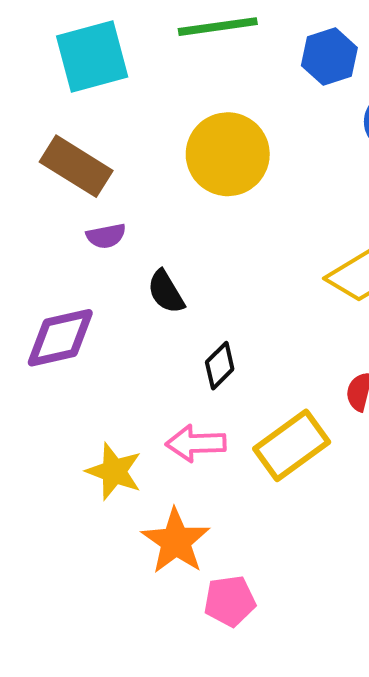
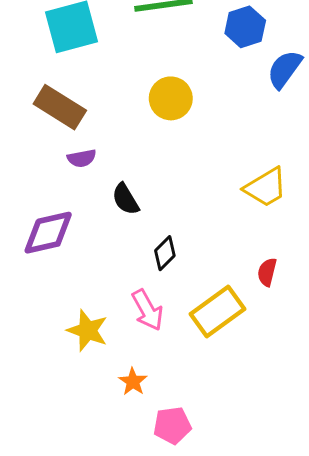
yellow circle: (228, 154) -> (171, 98), size x0.7
pink arrow: (196, 443) -> (147, 310), turned -117
orange star: (176, 541) -> (133, 382), size x0.6

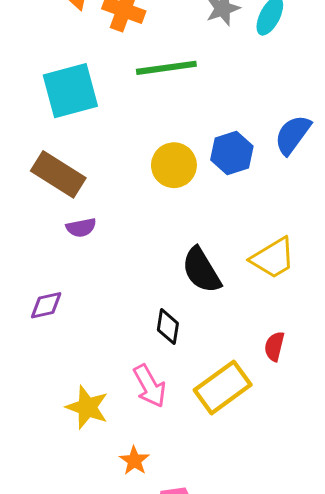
blue hexagon: (245, 27) -> (232, 153), moved
black semicircle: (126, 199) -> (201, 270), moved, size x1.4
purple diamond: (48, 233) -> (46, 305), size x0.6
black diamond: (165, 253) -> (168, 327), turned -36

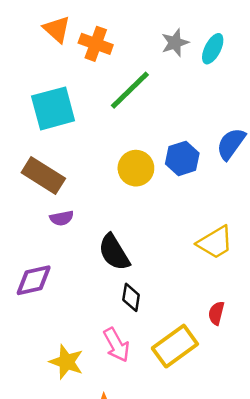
green line: (166, 68) -> (130, 90), turned -36
black semicircle: (201, 270) -> (114, 252), moved
purple diamond: (46, 305) -> (34, 280), size x1.4

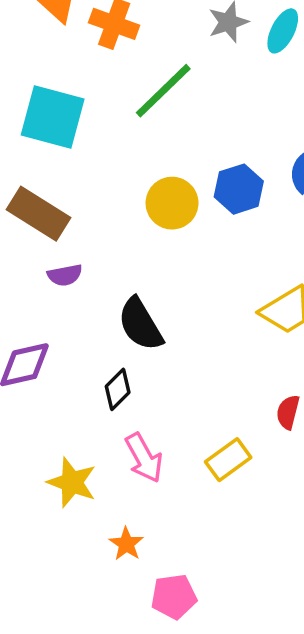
cyan square: (53, 108) -> (53, 117), turned 30
black diamond: (131, 297) -> (118, 389), moved, turned 36
yellow rectangle: (175, 346) -> (228, 460), size x0.7

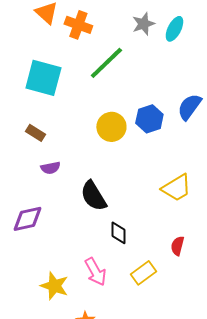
brown rectangle: (39, 214) -> (35, 133), size x0.6
black diamond: (118, 389) -> (118, 233), moved, turned -45

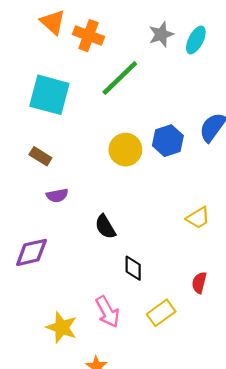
yellow trapezoid: (176, 188) -> (198, 218), size x0.7
black semicircle: (93, 196) -> (105, 227), size x0.7

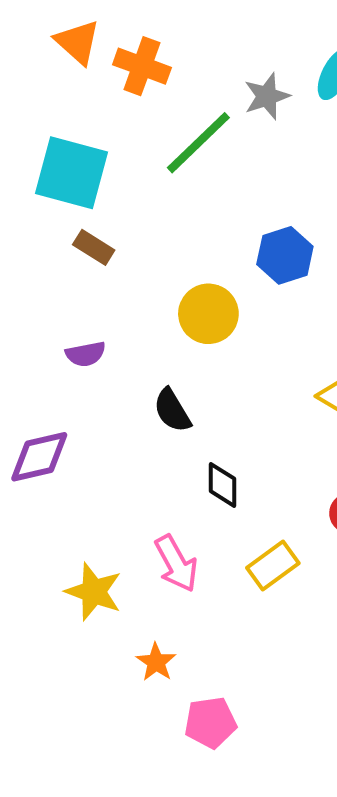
gray star: (161, 34) -> (267, 96), moved
yellow circle: (125, 150) -> (208, 314), moved
brown rectangle: (40, 156) -> (94, 247), moved

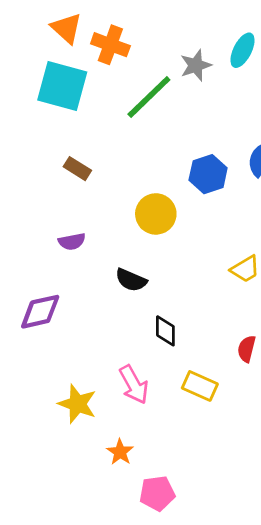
cyan square: (72, 173) -> (62, 86), moved
black semicircle: (172, 410) -> (131, 280), turned -36
yellow rectangle: (273, 565) -> (200, 386), turned 60

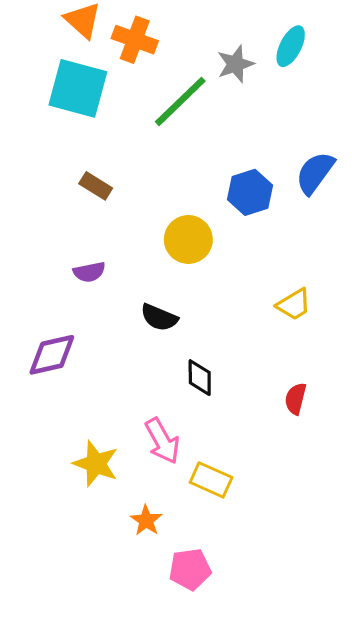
yellow rectangle: (200, 386) -> (211, 480), moved

